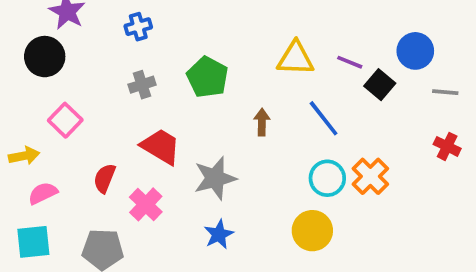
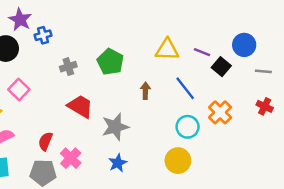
blue cross: (138, 27) -> (43, 35), moved
orange cross: (370, 176) -> (220, 112), moved
red semicircle: (105, 178) -> (45, 141), moved
pink cross: (146, 204) -> (71, 158), moved

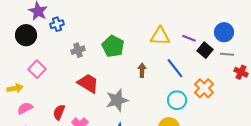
gray line: (263, 71) -> (227, 54), moved
red cross: (265, 106) -> (241, 72), moved

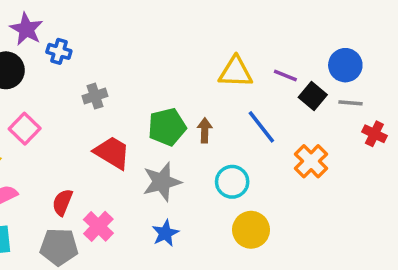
blue cross: (57, 24) -> (59, 51), turned 32
green pentagon: (113, 46) -> (167, 127), moved, turned 30
cyan circle: (177, 100) -> (232, 182), moved

